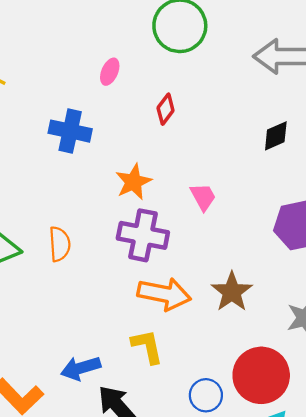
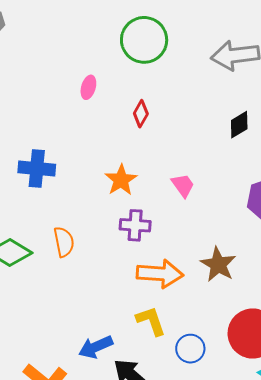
blue cross: (70, 131) -> (37, 168), moved
purple cross: (143, 235) -> (135, 225), size x0.7
blue circle: (206, 395) -> (190, 349), moved

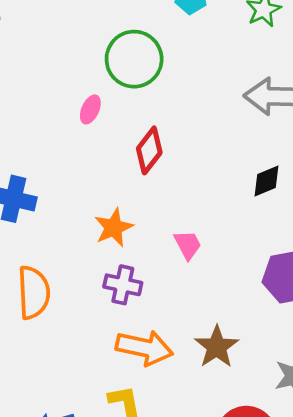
green circle: (144, 40) -> (134, 59), moved
red diamond: (141, 114) -> (149, 150), size x1.4
orange semicircle: (64, 242) -> (34, 293), size x1.4

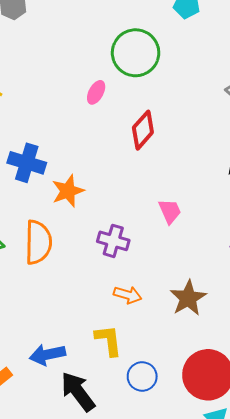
orange star: (114, 228) -> (68, 191), moved
orange arrow: (144, 348) -> (128, 295), size x0.6

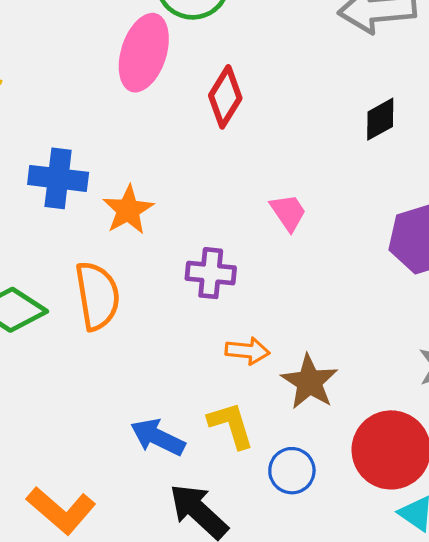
pink ellipse: (96, 92) -> (144, 53), size x2.0
brown star: (188, 298) -> (309, 382), moved
blue arrow: (47, 355) -> (158, 437), moved, turned 48

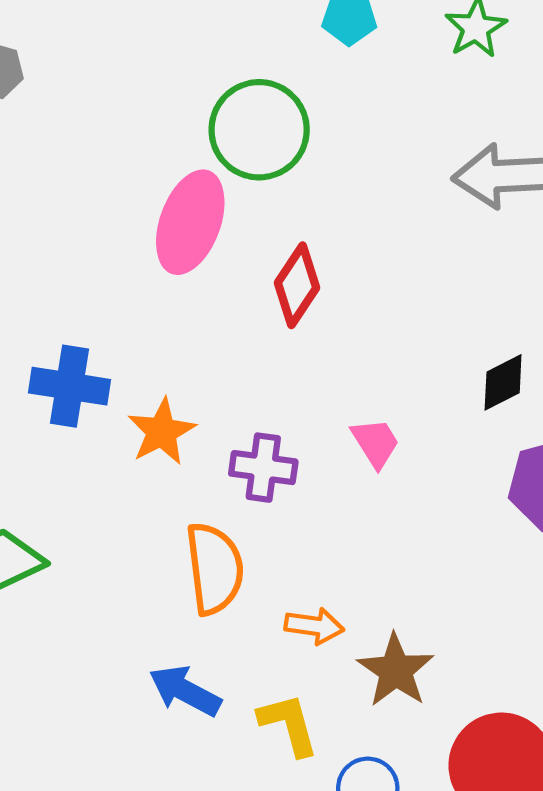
black diamond: (380, 119) -> (503, 382), moved
purple cross: (211, 273) -> (263, 468), moved
orange semicircle: (97, 296) -> (215, 569), moved
blue arrow: (158, 437) -> (185, 691), moved

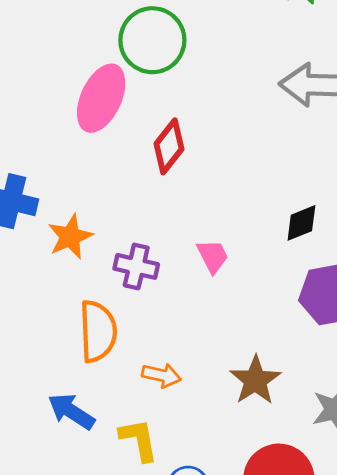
brown star: (396, 670) -> (255, 380), moved

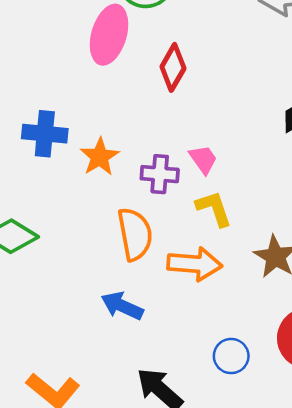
pink trapezoid: (213, 256) -> (203, 159), moved
orange arrow: (161, 375) -> (195, 264), size x1.6
yellow L-shape: (139, 440) -> (214, 209), moved

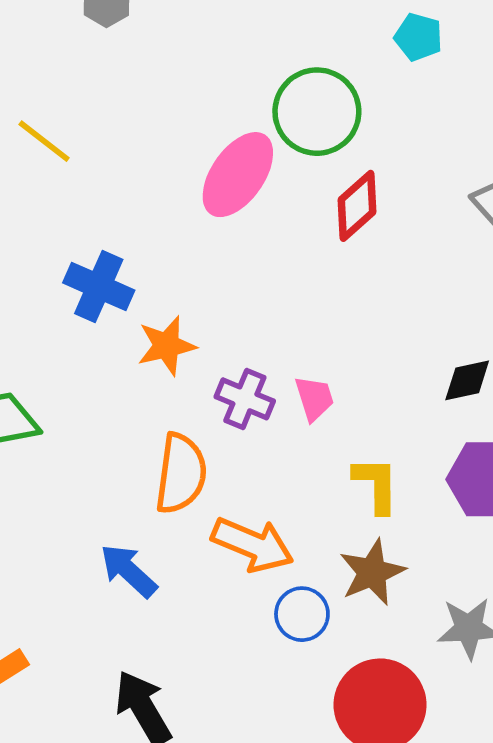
red diamond: (173, 67) -> (357, 206), moved
yellow L-shape: (214, 209) -> (376, 485), moved
blue circle: (231, 356) -> (302, 614), moved

